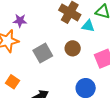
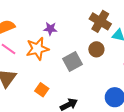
brown circle: (73, 48) -> (96, 49), moved

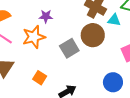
brown circle: (96, 49) -> (93, 35), size x1.5

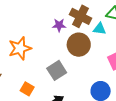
purple star: (46, 16) -> (59, 25), moved
gray square: (69, 48) -> (57, 70), moved

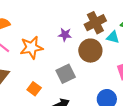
brown cross: (80, 16) -> (95, 23), turned 30
purple star: (59, 25) -> (65, 35), moved

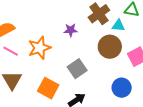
brown circle: (90, 51) -> (110, 47), moved
orange square: (34, 89) -> (48, 88), size x1.5

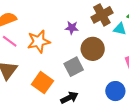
brown circle: (110, 47) -> (93, 49), moved

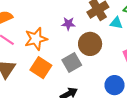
orange square: (42, 83) -> (41, 68), moved

